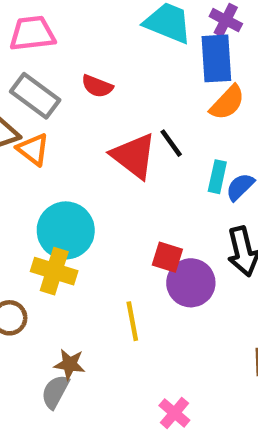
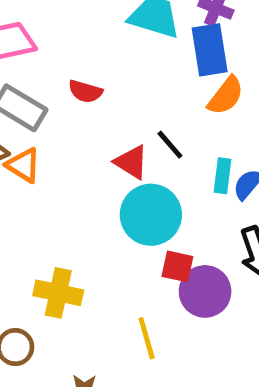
red triangle: (134, 156) -> (131, 162), size x0.7
cyan circle: (66, 230) -> (151, 215), moved

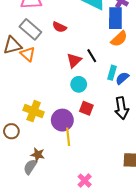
red triangle: (131, 162) -> (74, 60), turned 35
cyan circle: (151, 215) -> (79, 84), size x0.6
purple circle: (205, 291) -> (62, 120), moved

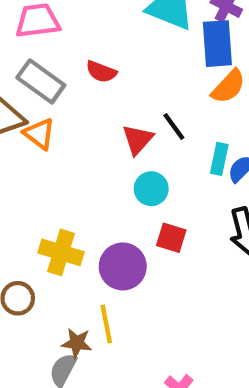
yellow line: (68, 137) -> (106, 324), moved

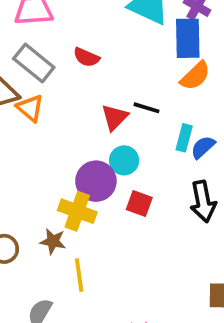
black line: (174, 126) -> (147, 108), turned -40
yellow cross: (61, 252) -> (77, 211), moved
purple circle: (123, 266) -> (96, 181), moved
brown star: (77, 343) -> (53, 241), moved

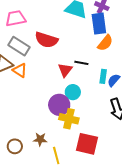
red semicircle: (86, 57) -> (46, 40), size x1.6
red square: (139, 204) -> (87, 144), moved, size x1.6
yellow cross: (77, 211) -> (69, 119), moved

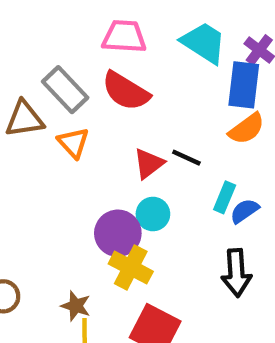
pink trapezoid: (16, 18) -> (124, 37), moved
orange triangle: (20, 70) -> (73, 143), moved
brown star: (40, 139) -> (76, 306), moved

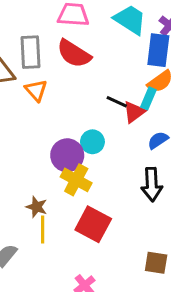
gray rectangle: (65, 90) -> (31, 52), turned 40
red triangle: (149, 164) -> (134, 112), moved
cyan rectangle: (225, 197) -> (148, 98), moved

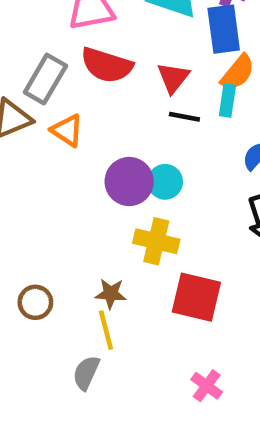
gray rectangle: (31, 52) -> (45, 79), turned 48
red triangle: (134, 112) -> (173, 78), moved
purple circle: (67, 155) -> (129, 182), moved
yellow line: (43, 230) -> (106, 330), moved

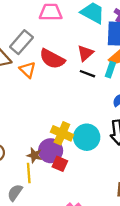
red semicircle: (107, 65) -> (52, 59), moved
purple circle: (129, 182) -> (51, 151), moved
cyan circle: (165, 182) -> (87, 137), moved, size x1.5
red square: (196, 297) -> (60, 164), moved, size x0.6

